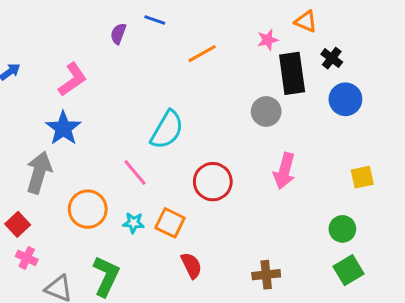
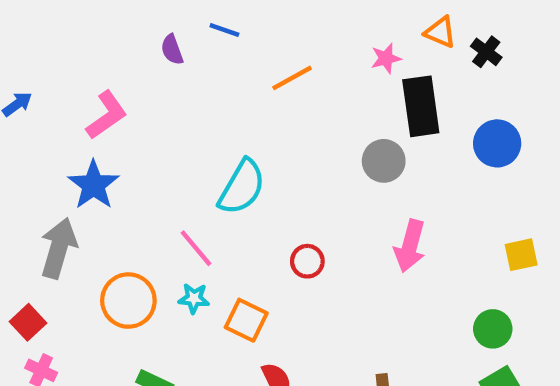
purple semicircle: (118, 34) -> (172, 50), turned -40
black cross: (332, 58) -> (486, 52), moved
red circle: (213, 182) -> (307, 261), size x0.6
cyan star: (133, 223) -> (194, 298), moved

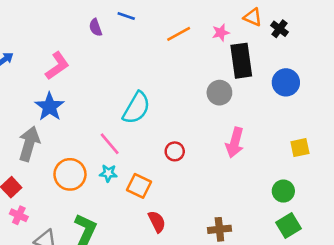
orange line: (292, 78) -> (179, 34), moved

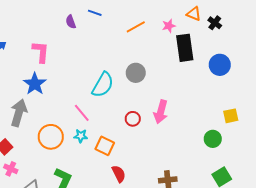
pink L-shape: (57, 66) -> (41, 52), turned -50
gray circle: (219, 93) -> (136, 73), moved
pink arrow: (235, 142) -> (161, 112), moved
green circle: (283, 191) -> (213, 139), moved

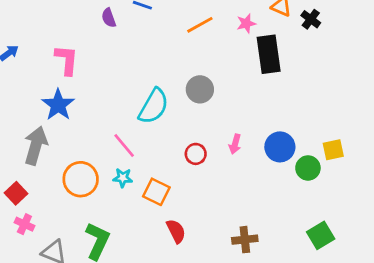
blue circle: (220, 65) -> (280, 147), moved
pink arrow: (161, 112) -> (235, 144), size x0.6
green circle: (213, 139) -> (308, 168), moved

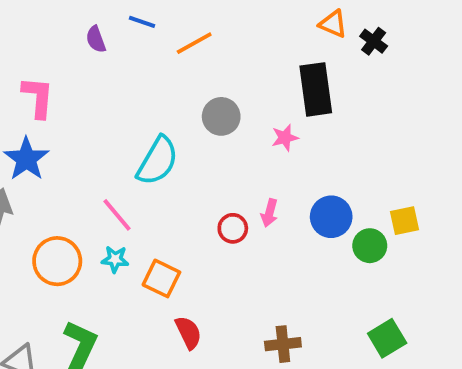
pink star: (246, 23) -> (285, 138), moved
orange line: (200, 25) -> (194, 43), moved
gray circle: (200, 89) -> (221, 116), moved
red circle: (196, 154) -> (233, 228), moved

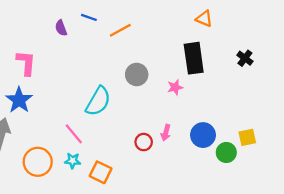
black cross: (374, 41) -> (245, 58), moved

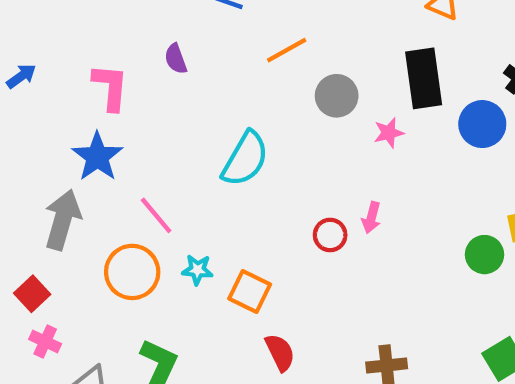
purple semicircle: (61, 28) -> (176, 59), moved
orange line: (120, 30) -> (287, 50), moved
gray circle: (137, 74) -> (337, 96), moved
pink line: (74, 134) -> (156, 215), moved
blue circle: (203, 135) -> (482, 124), moved

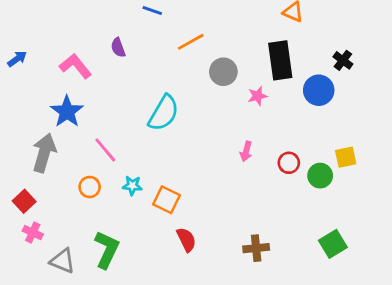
pink L-shape: (110, 87) -> (75, 66), turned -44
red circle: (330, 235) -> (289, 163), moved
orange circle: (132, 272) -> (90, 187), size x0.6

